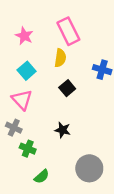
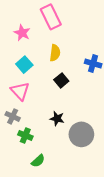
pink rectangle: (68, 31) -> (51, 17), moved
gray circle: (89, 168) -> (81, 134), moved

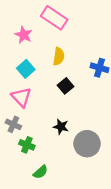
pink rectangle: (51, 17) -> (54, 18), turned -30

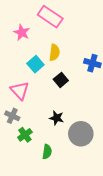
cyan square: (26, 69) -> (35, 64), moved
green cross: (27, 145) -> (25, 135), turned 32
green semicircle: (41, 172) -> (47, 152), moved, turned -40

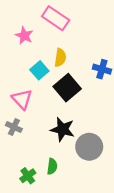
black square: (61, 80) -> (67, 88), size x1.6
black star: (57, 118) -> (63, 129), size x1.5
green cross: (25, 135) -> (28, 176), moved

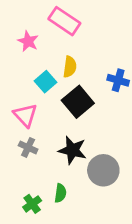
gray cross: (14, 127) -> (28, 147), moved

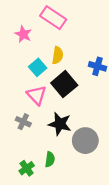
pink triangle: (25, 115) -> (37, 95), moved

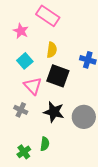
cyan square: (38, 67) -> (25, 61), moved
black square: (64, 84) -> (58, 76), turned -30
gray circle: (85, 141) -> (84, 117), moved

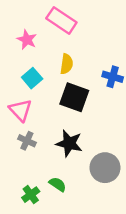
pink triangle: (33, 86) -> (20, 110), moved
gray circle: (84, 117) -> (105, 168), moved
green semicircle: (45, 144) -> (58, 184), turned -64

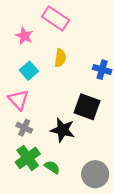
black square: (74, 97) -> (87, 107), moved
gray circle: (105, 168) -> (95, 174), moved
green cross: (31, 195) -> (28, 158), moved, size x1.5

